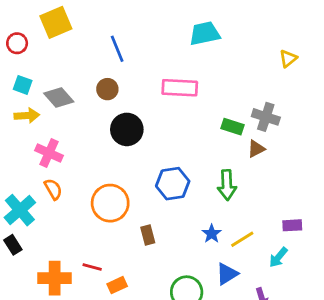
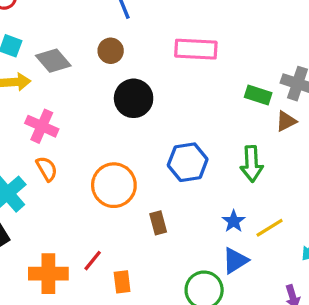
red line: (92, 267) -> (93, 261), turned -66
blue triangle: (227, 274) -> (235, 261), moved
orange rectangle: (117, 285) -> (122, 282), turned -72

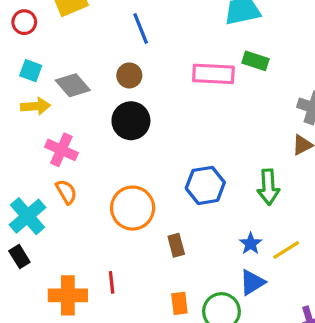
green rectangle: (258, 95) -> (255, 61), moved
black circle: (134, 98) -> (131, 121), moved
red line: (93, 261) -> (112, 282), turned -45
orange rectangle: (122, 282) -> (179, 303), moved

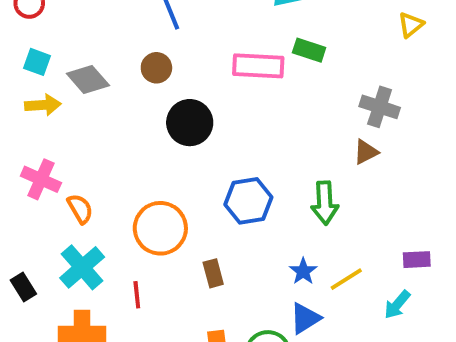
black circle: (131, 121) -> (190, 123), moved
pink cross: (61, 150) -> (41, 179), moved
cyan cross: (27, 216) -> (82, 267), moved
red line: (112, 282) -> (137, 295), moved

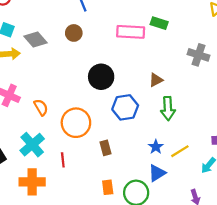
black circle: (190, 123) -> (101, 77), moved
brown triangle: (366, 152) -> (156, 80), moved
orange semicircle: (80, 209) -> (41, 107), moved

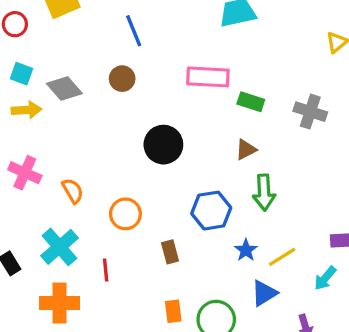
green rectangle: (159, 23) -> (251, 102), moved
blue hexagon: (125, 107) -> (211, 211), moved
orange circle: (76, 123) -> (125, 214), size x0.7
blue triangle: (157, 173) -> (264, 293), moved

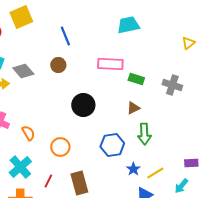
brown rectangle: (170, 252) -> (79, 183), moved, size x1.6
red line: (106, 270) -> (48, 181), turned 32

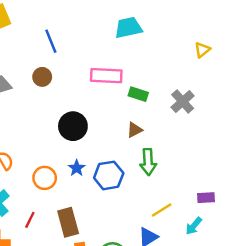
gray cross: (172, 85) -> (183, 102), turned 30
blue star: (133, 169) -> (77, 168), moved

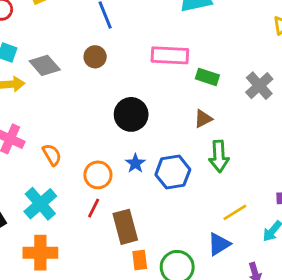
red line: (30, 220) -> (94, 208), moved

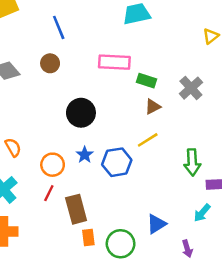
brown triangle: (203, 119) -> (153, 107), moved
green arrow: (219, 156) -> (192, 162), moved
yellow line: (235, 212) -> (148, 140), moved

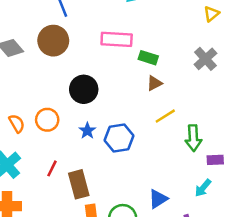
brown circle: (50, 63) -> (53, 41), size x1.6
gray cross: (191, 88) -> (205, 59), moved
yellow line: (148, 140) -> (165, 116), moved
orange circle: (53, 165) -> (47, 120), moved

